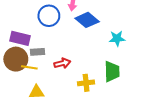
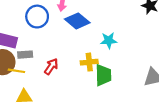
red arrow: (62, 63) -> (51, 66), turned -42
yellow cross: (86, 83) -> (89, 62), moved

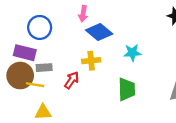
blue circle: (37, 17) -> (40, 27), moved
yellow cross: (89, 62) -> (91, 61), moved

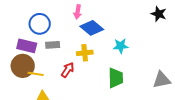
gray rectangle: (44, 68) -> (53, 45), moved

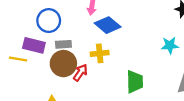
cyan star: (121, 46) -> (170, 45), moved
brown circle: (23, 66) -> (63, 64), moved
yellow line: (36, 74) -> (18, 59), moved

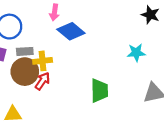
yellow cross: (100, 53) -> (43, 61), moved

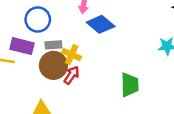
yellow cross: (43, 61) -> (72, 55), turned 30

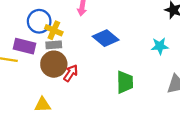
blue diamond: (101, 24) -> (106, 38), moved
yellow cross: (72, 55) -> (54, 30), moved

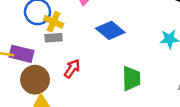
purple rectangle: (24, 46) -> (21, 54), moved
brown circle: (54, 64) -> (35, 80), moved

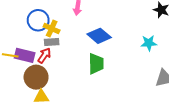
red arrow: (72, 69) -> (44, 55), moved
green trapezoid: (131, 78) -> (96, 64), moved

